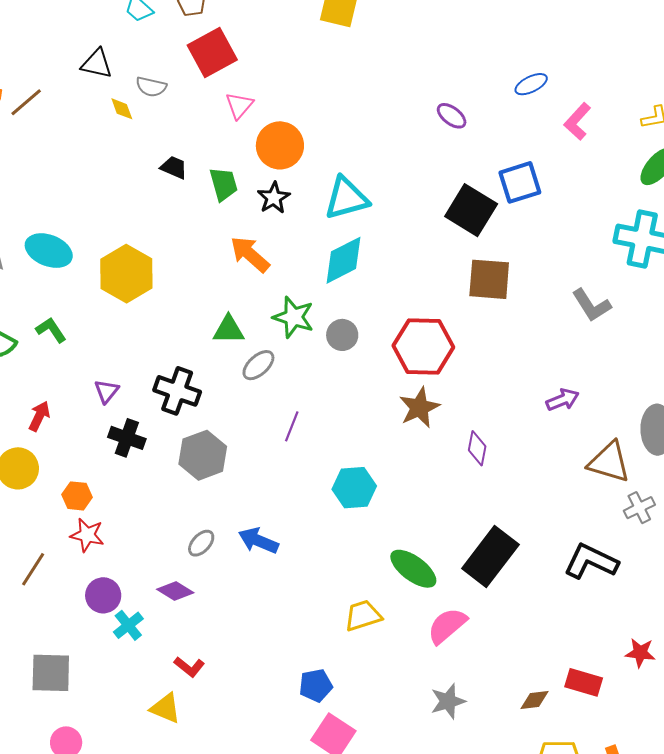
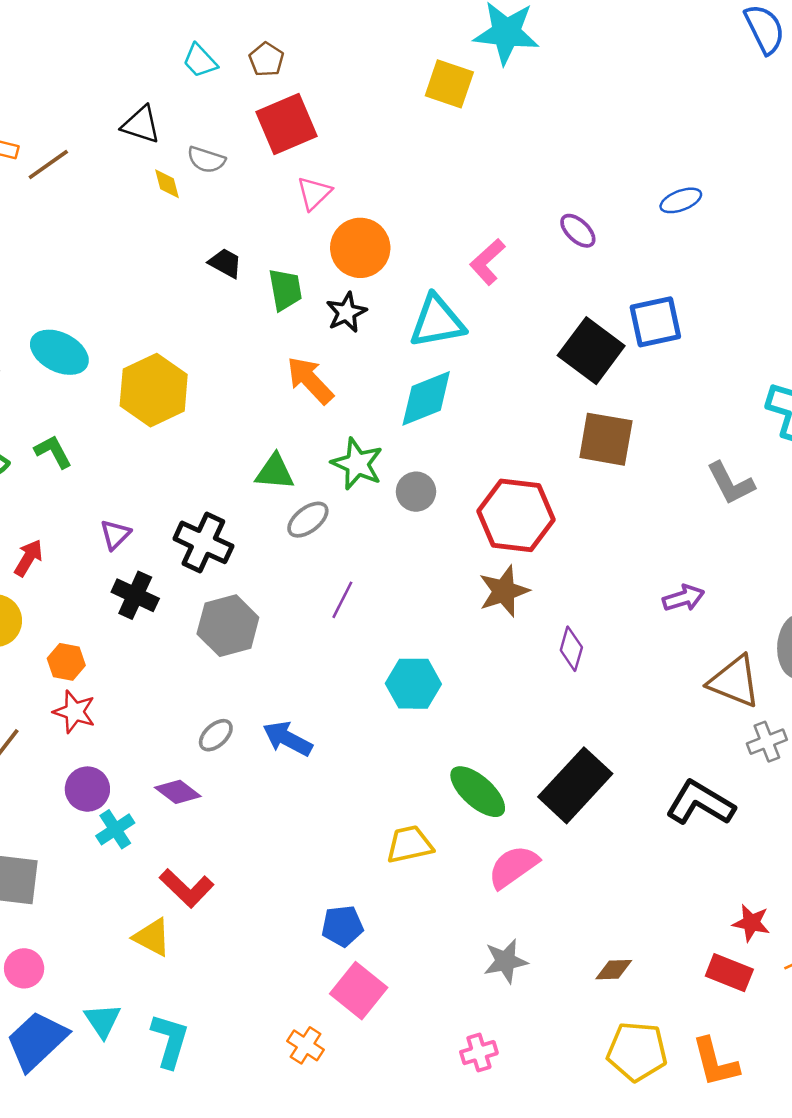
pink L-shape: (577, 121) -> (487, 262), moved
red L-shape: (189, 667) -> (187, 888), size x1.4
red rectangle: (584, 682) -> (729, 973), moved

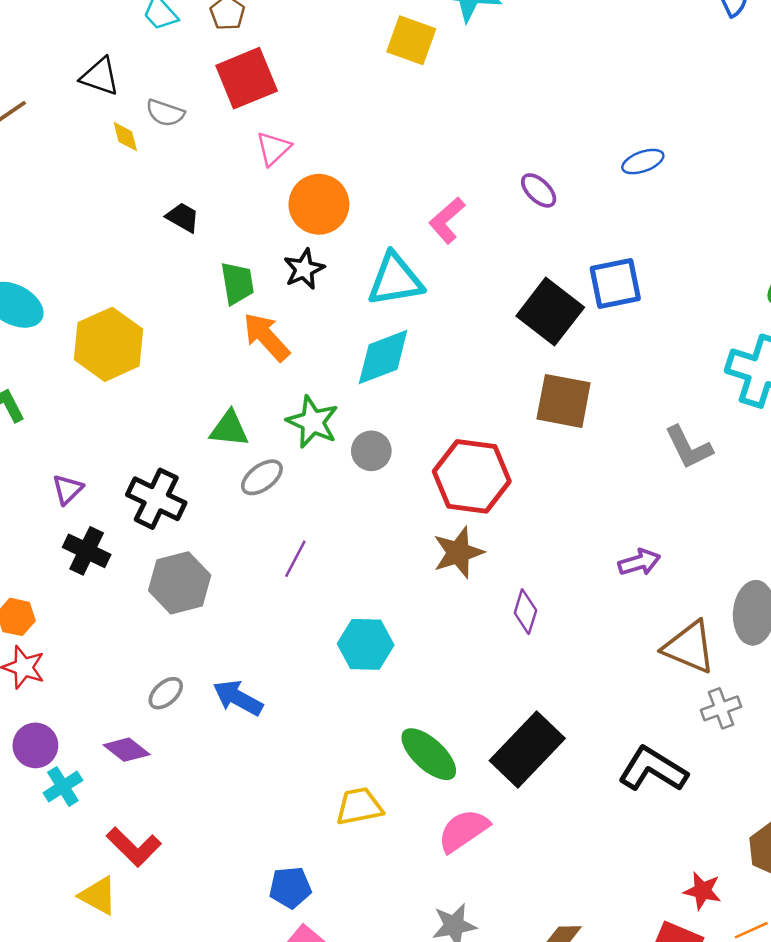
green trapezoid: (285, 290) -> (237, 283), moved

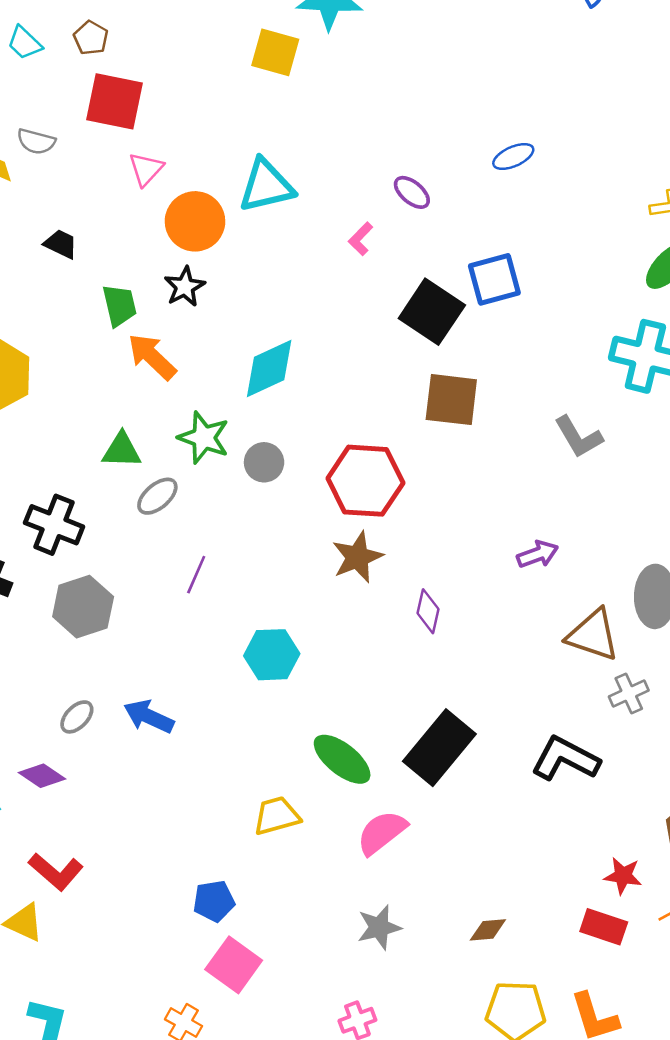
red square: (247, 78) -> (114, 101), turned 38
pink L-shape: (447, 220) -> (361, 239), moved, size x0.7
cyan triangle: (395, 280) -> (266, 186), moved

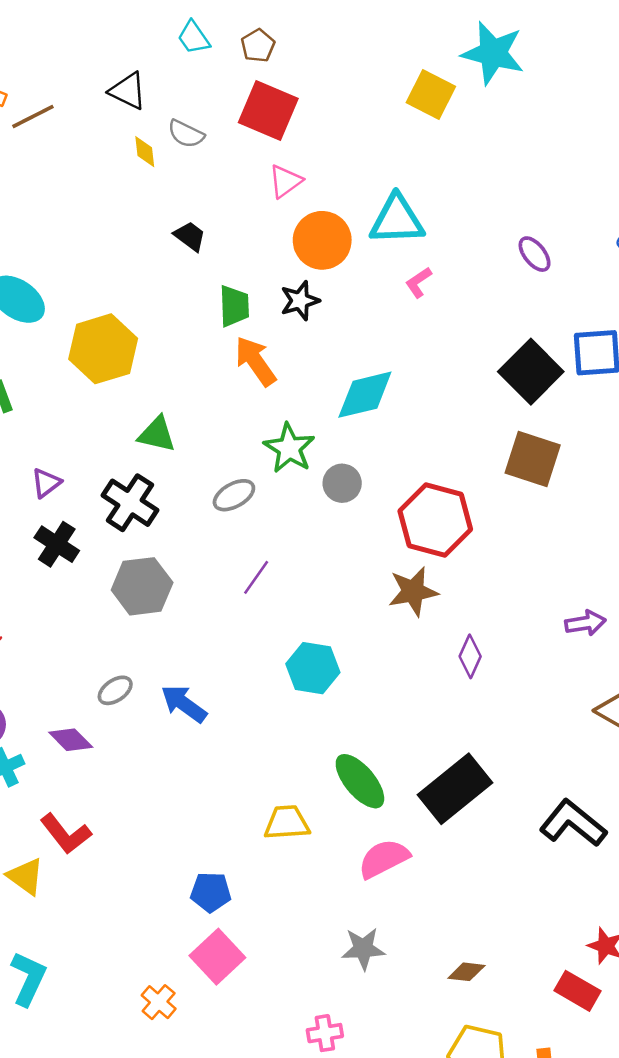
pink L-shape: (361, 239) -> (419, 282), moved
green triangle: (122, 450) -> (157, 434), moved

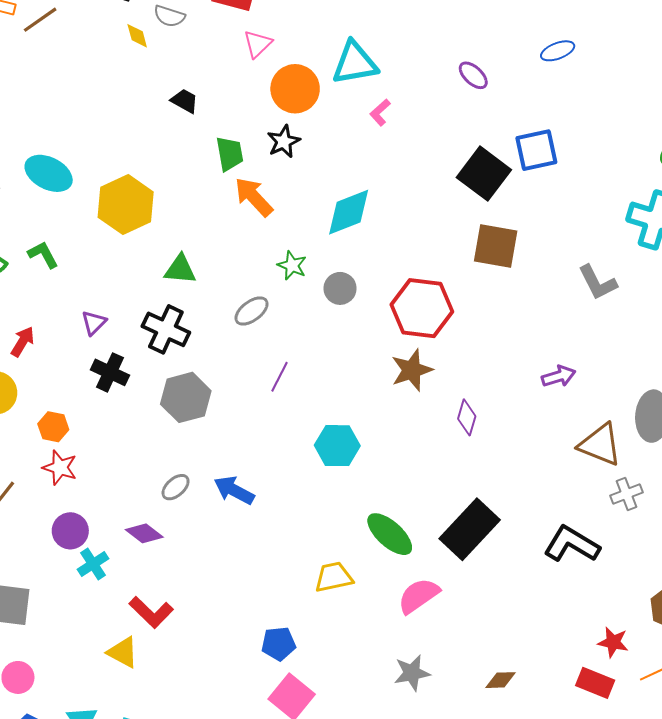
green star: (289, 448) -> (292, 265), size x0.7

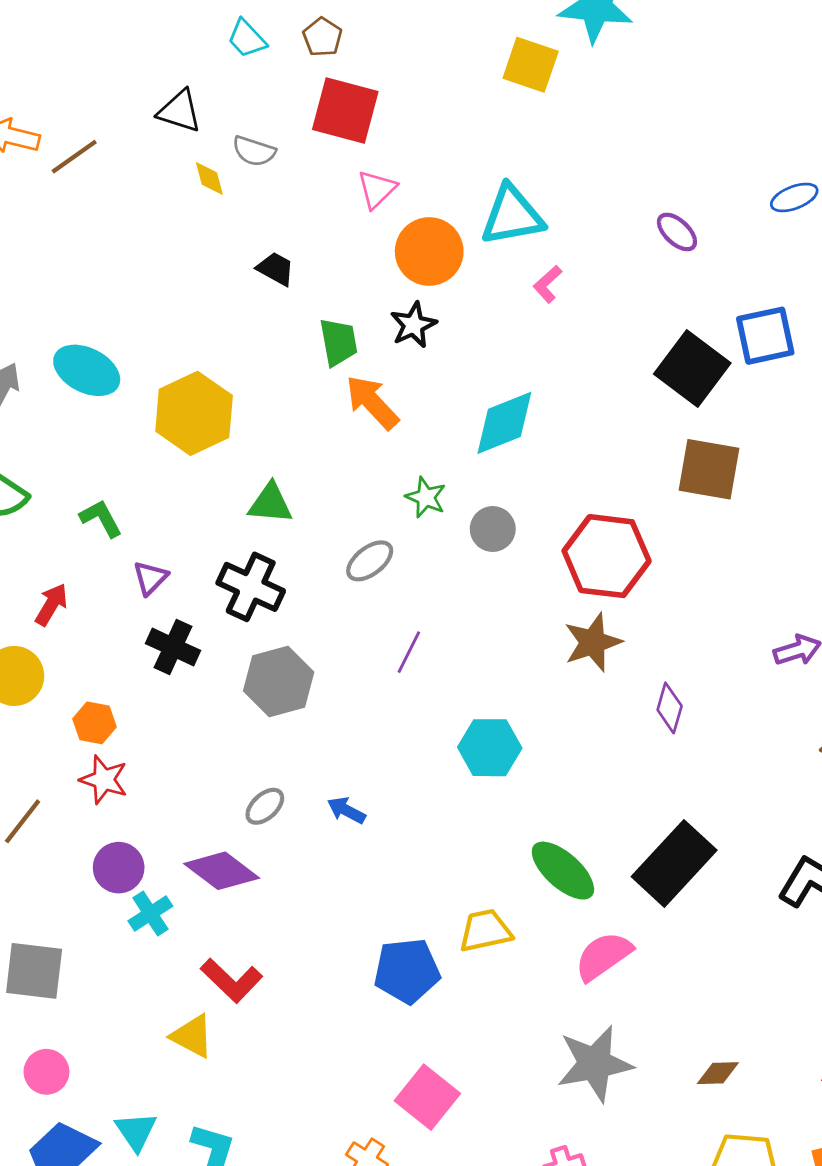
green L-shape: (43, 255) -> (101, 518), moved
blue arrow: (234, 490) -> (346, 810), size x0.7
purple diamond: (144, 533) -> (222, 871), size x1.4
blue pentagon: (279, 644) -> (407, 971), moved, size x1.4
gray star: (412, 673) -> (595, 1064), size x1.5

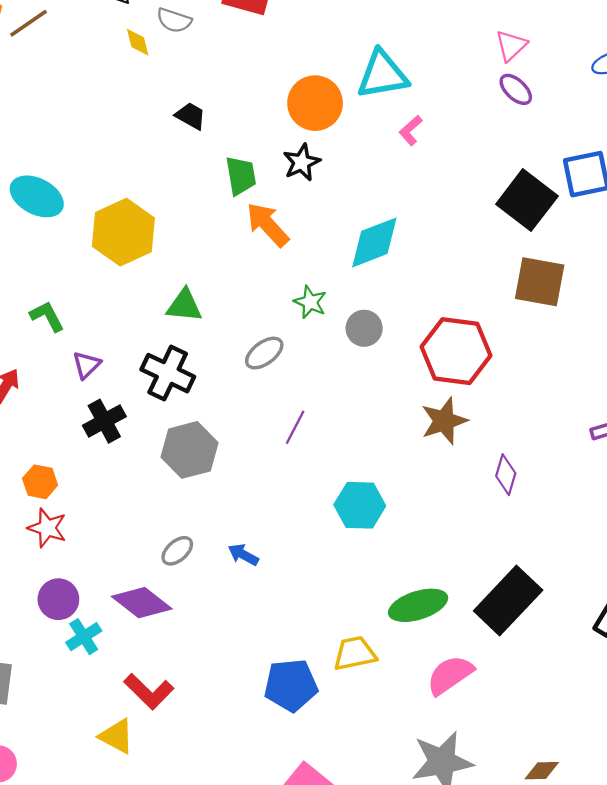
pink triangle: (377, 189) -> (511, 46), moved
black cross: (173, 647) -> (104, 421), turned 36
green ellipse: (563, 871) -> (418, 605), turned -60

